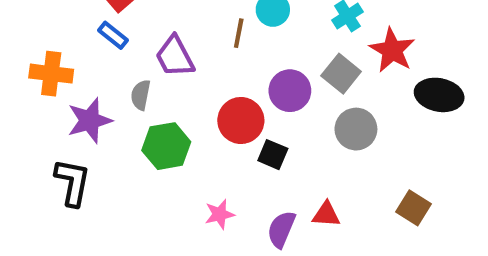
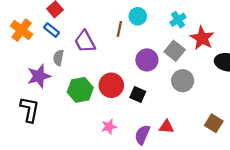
orange cross: (51, 74) -> (22, 30), moved, turned 30
gray semicircle: (141, 95) -> (58, 58), moved
red circle: (241, 120) -> (111, 85), moved

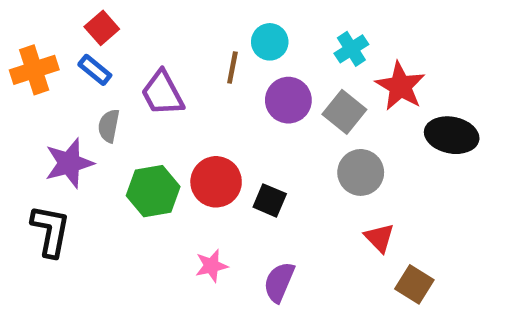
orange cross: (22, 30) -> (34, 70), turned 35
purple circle: (147, 60) -> (288, 100), moved
brown square: (214, 123) -> (414, 284), moved
red triangle: (167, 127) -> (379, 238), moved, turned 42

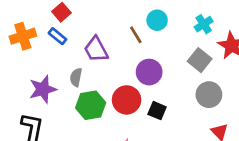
brown line: (232, 68) -> (136, 35), turned -42
purple circle: (288, 100) -> (149, 72), moved
gray semicircle: (109, 126) -> (76, 77), moved

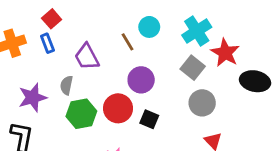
cyan cross: (204, 24) -> (197, 31), size x1.5
blue rectangle: (57, 36) -> (47, 43), turned 30

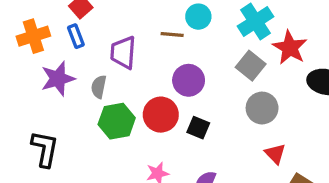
brown line: (128, 42) -> (172, 35), turned -54
purple trapezoid: (87, 57) -> (123, 52), turned 32
purple star: (33, 97) -> (58, 79), moved

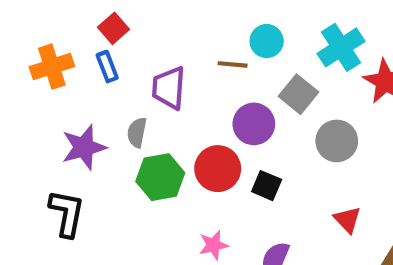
gray square: (251, 66) -> (298, 94), moved
purple star: (58, 79) -> (84, 147), moved
gray circle: (262, 108) -> (337, 141), moved
red triangle: (275, 154) -> (347, 220), moved

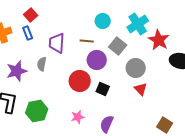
brown line: (233, 64) -> (87, 41), moved
green hexagon: (160, 177) -> (37, 111), moved
red triangle: (347, 220) -> (141, 89), moved

